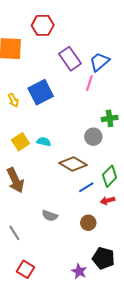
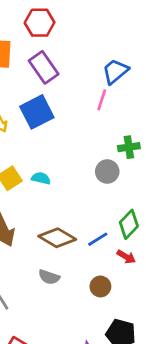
purple rectangle: (70, 59) -> (44, 67), moved
brown diamond: (73, 164) -> (57, 238), moved
red arrow: (108, 200) -> (126, 257), turned -136

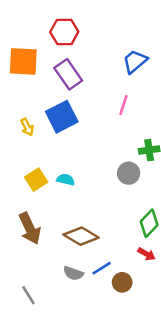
blue trapezoid: (115, 71) -> (135, 61), moved
blue line: (98, 239) -> (102, 268), moved

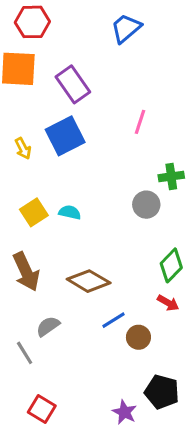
red hexagon: (64, 32) -> (32, 22), moved
blue trapezoid: (135, 61) -> (126, 28), moved
gray semicircle: (73, 273) -> (48, 326), moved, turned 126

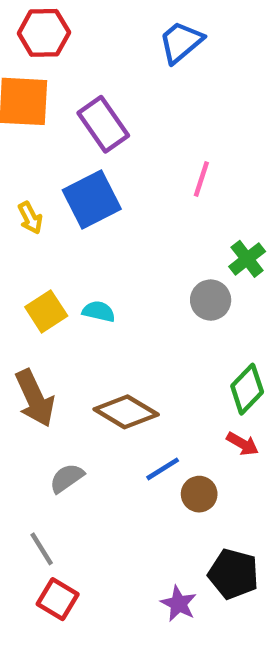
green cross: (171, 176) -> (247, 259), turned -30
gray line: (25, 353) -> (42, 549), moved

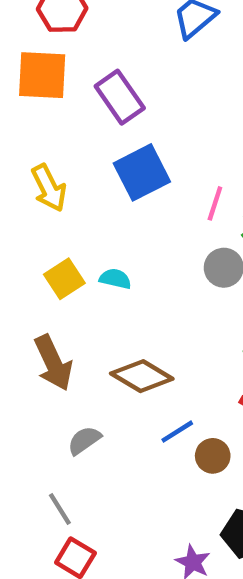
pink line: (201, 179) -> (215, 203), moved
blue square: (92, 200) -> (142, 172), moved
yellow arrow: (30, 218) -> (49, 188), size x1.5

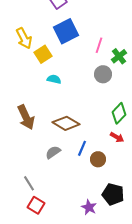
yellow square: (64, 279) -> (43, 54), moved
blue line: (177, 432) -> (82, 148), turned -35
gray semicircle: (84, 440) -> (53, 152), moved

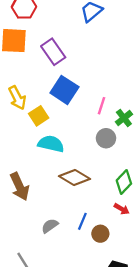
blue square: (66, 31) -> (64, 90), turned -30
cyan semicircle: (54, 79) -> (51, 144), size x1.6
brown diamond: (66, 123) -> (75, 178), moved

